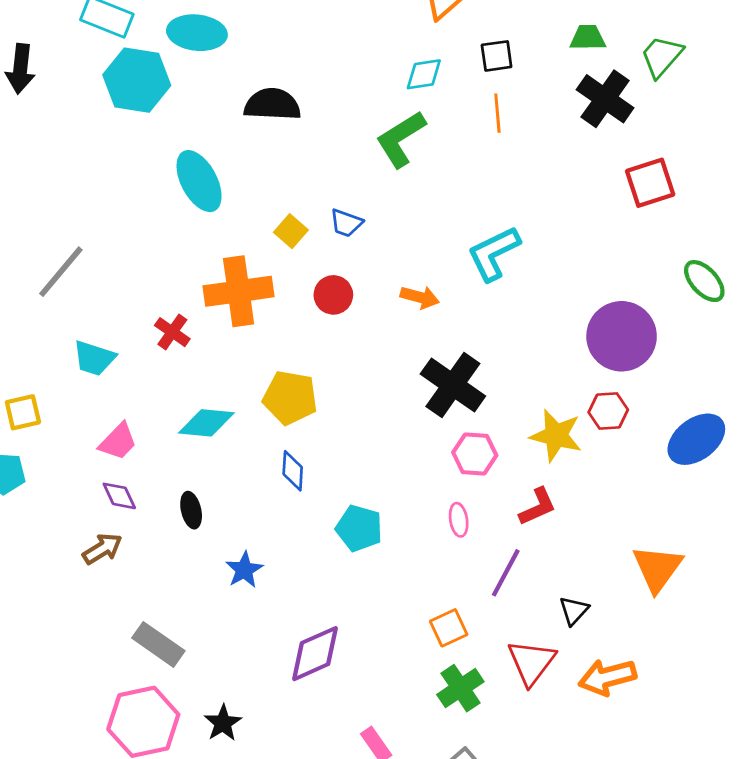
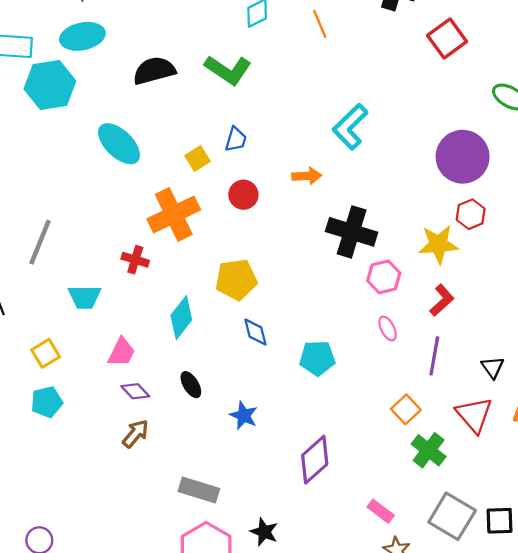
green L-shape: (401, 139) -> (228, 70), moved, turned -96
blue trapezoid: (346, 223) -> (236, 139), turned -76
yellow square: (291, 231) -> (197, 158), turned 35
cyan diamond: (206, 423) -> (181, 318), turned -39

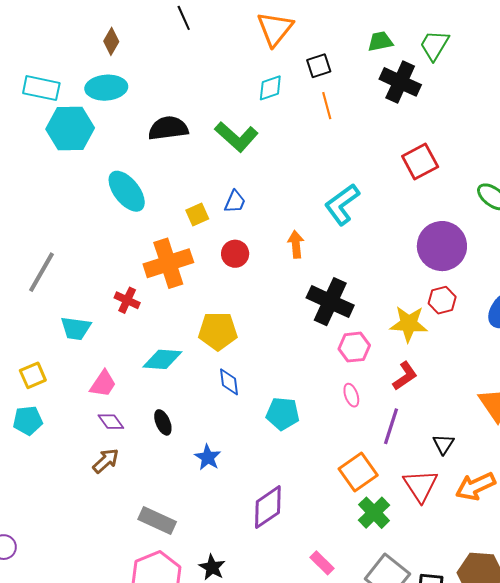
red square: (447, 38) -> (420, 162), moved
orange arrow: (307, 176) -> (296, 244), turned -100
cyan diamond: (181, 318) -> (162, 359), turned 48
orange square: (406, 409) -> (358, 472), size x1.4

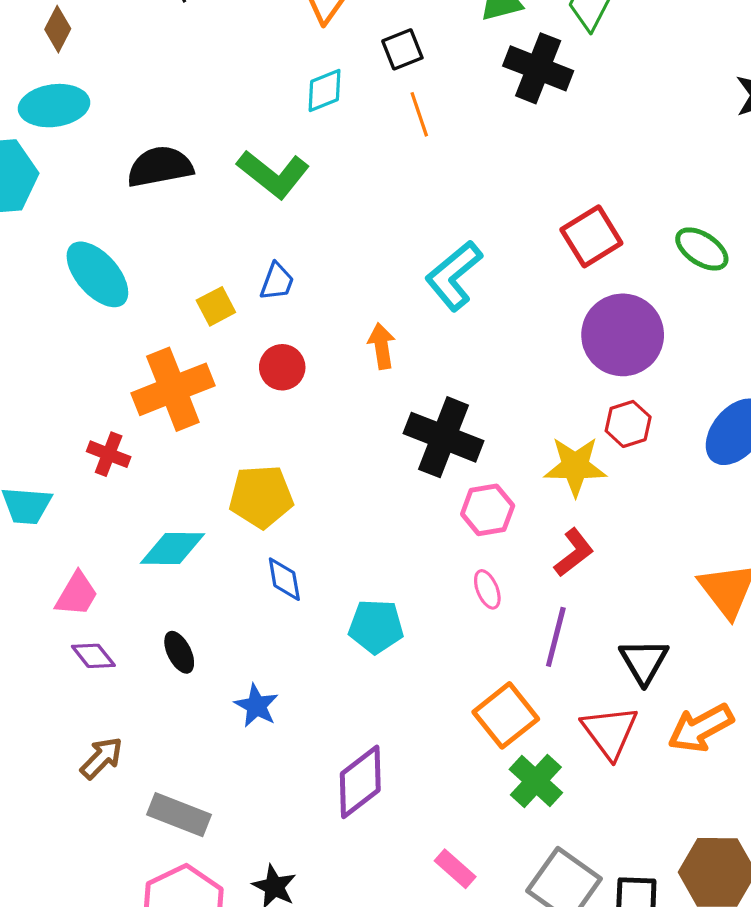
red square: (420, 162) -> (591, 236), moved
black triangle: (443, 444) -> (644, 661), size x1.4
brown arrow: (106, 461) -> (102, 758), moved

